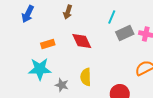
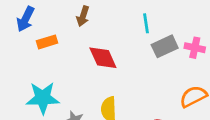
cyan line: (112, 17) -> (146, 23), turned -32
orange rectangle: (48, 44) -> (47, 42), moved

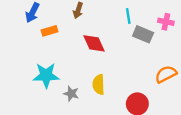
gray rectangle: (165, 46) -> (143, 34), turned 48
pink cross: (195, 48) -> (166, 22), moved

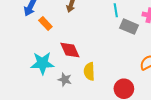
orange rectangle: (50, 31) -> (45, 23), turned 64
red diamond: (94, 43) -> (70, 50), moved

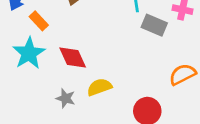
cyan star: (42, 63) -> (29, 53), moved, turned -30
yellow semicircle: (89, 71) -> (99, 87), turned 72

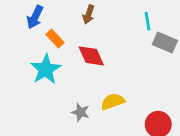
red diamond: (73, 57) -> (91, 56), moved

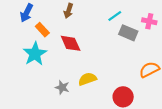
cyan line: (147, 21) -> (115, 16), turned 64

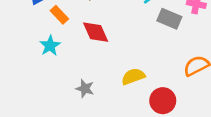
cyan star: (35, 54) -> (50, 46), size x0.7
yellow semicircle: (87, 79) -> (133, 76), moved

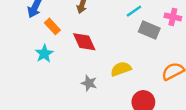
yellow semicircle: (133, 76) -> (121, 69), moved
gray star: (85, 89) -> (89, 83), moved

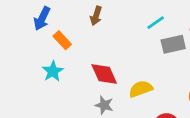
gray rectangle: (149, 30) -> (173, 44), turned -36
red diamond: (84, 42) -> (104, 74), moved

